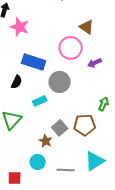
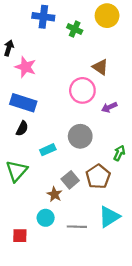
blue rectangle: (34, 62) -> (23, 103), moved
gray circle: (60, 82) -> (80, 136), moved
brown pentagon: (85, 125) -> (98, 176), turned -30

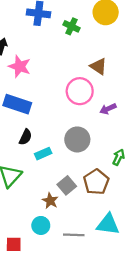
black semicircle: (22, 128) -> (25, 137), moved
cyan triangle: (109, 217) -> (108, 224), turned 40

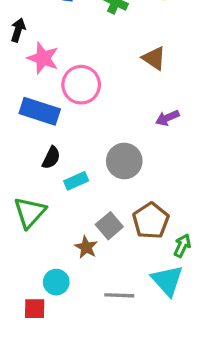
pink circle: (80, 91) -> (81, 85), moved
green arrow: (119, 157) -> (182, 246), moved
cyan triangle: (108, 224) -> (167, 280), turned 40
cyan circle: (41, 225) -> (56, 282), moved

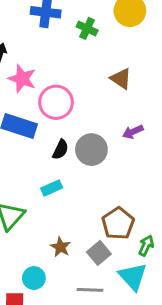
black semicircle: (51, 158) -> (60, 150), moved
gray circle: (124, 161) -> (91, 150), moved
gray square: (109, 226) -> (99, 253), moved

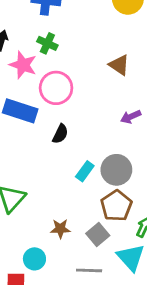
green cross: (87, 28) -> (47, 43), moved
gray circle: (91, 150) -> (116, 170), moved
cyan rectangle: (52, 188) -> (85, 171), moved, turned -30
brown star: (60, 247) -> (60, 229), turned -30

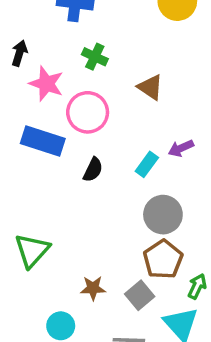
green cross: (47, 43) -> (95, 57), moved
brown triangle: (119, 65) -> (150, 87), moved
cyan rectangle: (85, 171) -> (147, 164), moved

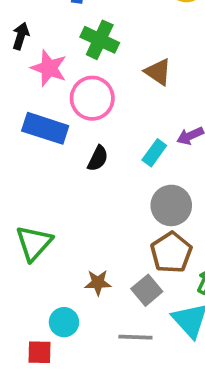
green cross: (95, 57) -> (100, 40), size x1.4

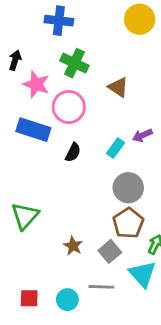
brown star: (98, 283) -> (73, 246), turned 30
cyan circle: (64, 322) -> (67, 300), moved

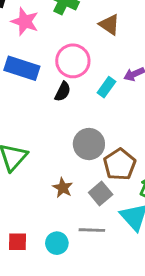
pink circle: (69, 107) -> (73, 61), moved
gray circle: (128, 188) -> (89, 144), moved

